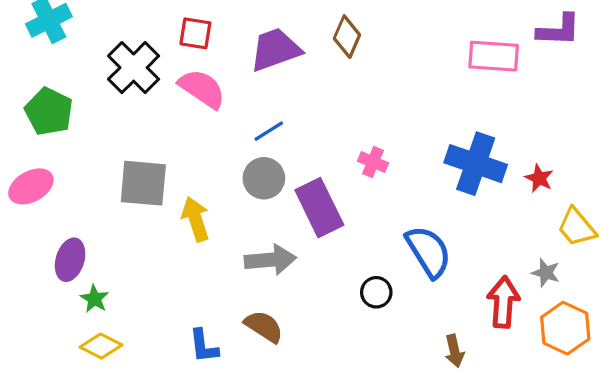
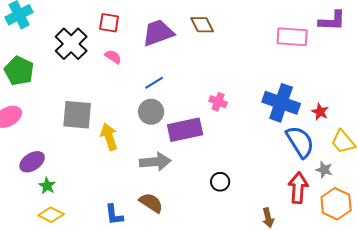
brown diamond: (347, 37) -> (202, 25), turned -50
pink semicircle: (202, 89) -> (113, 57), size x0.6
purple rectangle: (319, 208) -> (185, 130), turned -76
blue semicircle: (428, 252) -> (300, 142), moved
purple ellipse: (70, 260) -> (32, 162), turned 40

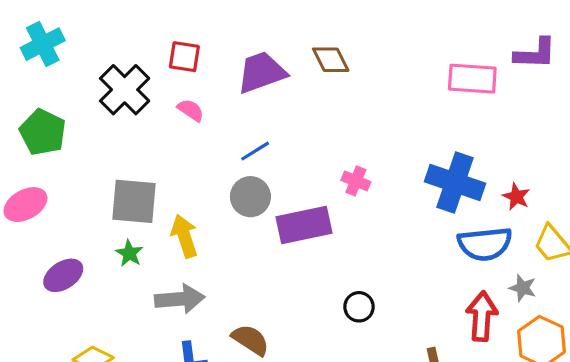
blue semicircle: (300, 142) -> (485, 244), turned 116
gray arrow: (155, 162) -> (180, 299), moved
green star: (47, 186) -> (129, 253), moved

